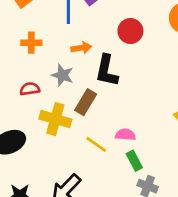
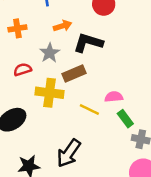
black L-shape: (107, 71) -> (88, 43), turned 104
gray star: (62, 75) -> (50, 53), turned 30
brown rectangle: (86, 102) -> (74, 74), turned 45

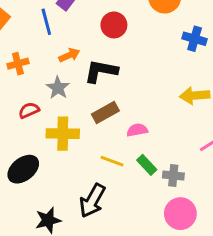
brown rectangle: (74, 74) -> (105, 113), moved
yellow line: (89, 110) -> (112, 161), moved
green rectangle: (125, 119) -> (147, 165), moved

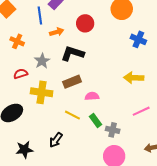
orange arrow: (69, 55) -> (57, 32), moved
orange cross: (18, 64) -> (17, 41), turned 32
black arrow: (92, 201) -> (56, 140), size x0.7

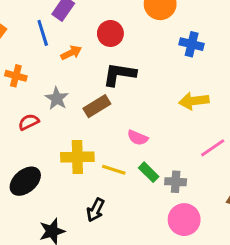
black L-shape: (72, 53) -> (119, 74), moved
brown rectangle: (72, 82) -> (97, 106), moved
yellow cross: (42, 92) -> (77, 157), moved
pink semicircle: (92, 96) -> (138, 138), turned -144

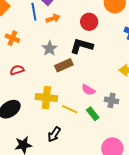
red circle: (110, 33) -> (89, 22), moved
orange arrow: (71, 53) -> (53, 18), moved
gray star: (57, 98) -> (50, 48), moved
gray cross: (176, 182) -> (111, 100), moved

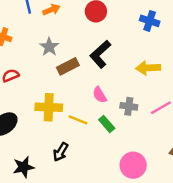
black L-shape: (82, 46) -> (100, 54), moved, turned -55
pink semicircle: (88, 90) -> (100, 95), turned 32

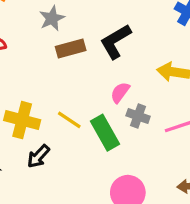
pink semicircle: (100, 95) -> (120, 92), moved, turned 56
yellow cross: (49, 107) -> (22, 120), moved
green rectangle: (107, 124) -> (105, 133), size x1.5

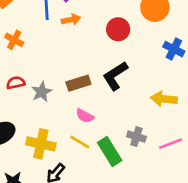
gray star: (52, 18) -> (42, 92), moved
pink semicircle: (120, 92) -> (85, 116), moved, turned -96

